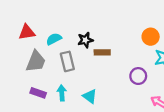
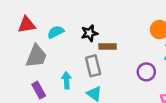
gray rectangle: (67, 61) -> (93, 66), moved
purple rectangle: (38, 93) -> (39, 90), turned 42
cyan arrow: (62, 93) -> (66, 80), moved

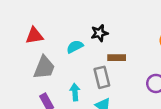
cyan semicircle: (56, 32) -> (75, 47), moved
black star: (89, 33) -> (99, 33), moved

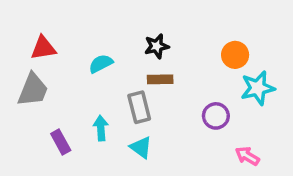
black star: (99, 33) -> (157, 46), moved
gray trapezoid: (44, 68) -> (33, 90), moved

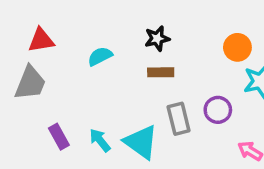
gray rectangle: (139, 107) -> (179, 119), moved
cyan arrow: (101, 128) -> (100, 140), moved, turned -35
cyan triangle: (141, 147) -> (141, 142), size x1.5

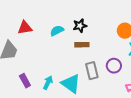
red triangle: (41, 40) -> (25, 28), moved
cyan semicircle: (100, 56) -> (57, 31), moved
cyan arrow: (100, 140) -> (48, 83), turned 64

